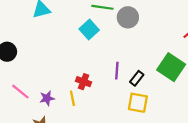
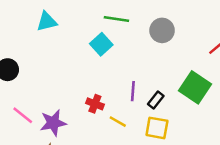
gray circle: (128, 17) -> (162, 30), moved
purple star: (47, 98) -> (53, 123), size x1.5
yellow line: (72, 98) -> (118, 122), moved, turned -48

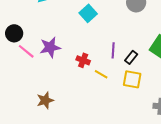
pink line: (23, 115) -> (26, 51), moved
purple star: (53, 123) -> (50, 47), moved

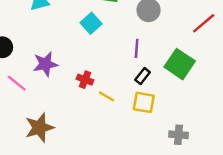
purple line: (113, 50) -> (137, 48), moved
pink line: (26, 51) -> (17, 83), moved
brown star: (45, 100) -> (39, 128), size x1.4

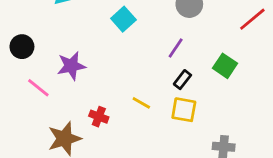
purple line: (137, 48) -> (176, 48), turned 30
green square: (180, 64) -> (225, 66), size x0.7
red cross: (85, 80) -> (99, 117), moved

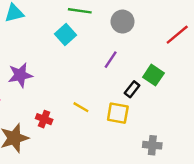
black rectangle: (182, 80) -> (132, 89), moved

